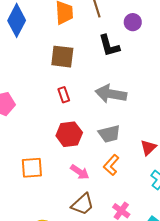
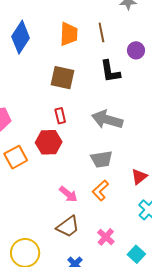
red hexagon: (69, 134) -> (49, 142), moved
orange square: (32, 168) -> (16, 157), moved, turned -30

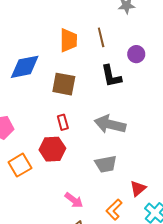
blue diamond: (21, 37) -> (25, 67), moved, turned 48
red triangle: (139, 177) -> (138, 188), moved
orange L-shape: (100, 190) -> (114, 210), moved

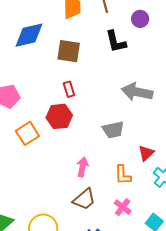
gray arrow: (110, 124) -> (137, 92), moved
pink arrow: (74, 200) -> (82, 167), turned -114
orange L-shape: (114, 210) -> (123, 175), turned -45

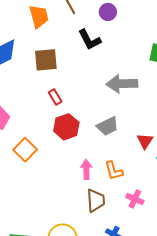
red hexagon: (59, 116) -> (66, 127), moved
orange L-shape: (123, 175) -> (114, 171), moved
brown trapezoid: (84, 199) -> (96, 200), turned -40

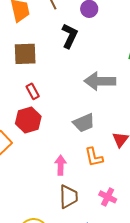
black L-shape: (90, 40) -> (70, 36), turned -130
red hexagon: (66, 127) -> (28, 120), moved
orange L-shape: (114, 171) -> (94, 157), moved

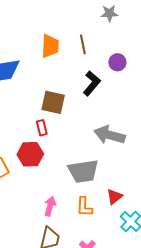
brown square: (25, 54) -> (53, 102), moved
gray trapezoid: (84, 123) -> (83, 171), size x1.4

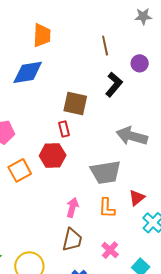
gray star: (109, 13) -> (143, 16), moved
orange trapezoid: (50, 46) -> (42, 35), moved

